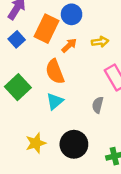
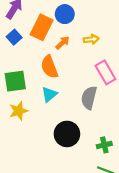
green square: (18, 87) -> (15, 81), turned 35
gray semicircle: (98, 105) -> (89, 98), size x1.5
yellow star: (36, 143) -> (19, 111), moved

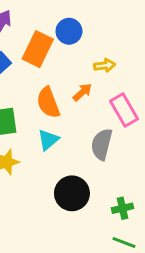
orange arrow: (63, 43) -> (82, 92), moved

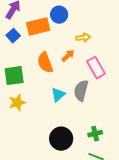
orange rectangle: (38, 49) -> (38, 27), turned 50
cyan triangle: (48, 140) -> (58, 95), moved
black circle: (72, 193) -> (61, 139), moved

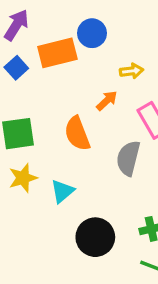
orange semicircle: (45, 63) -> (77, 134), moved
cyan triangle: (58, 95) -> (62, 191), moved

